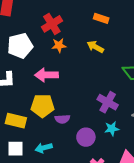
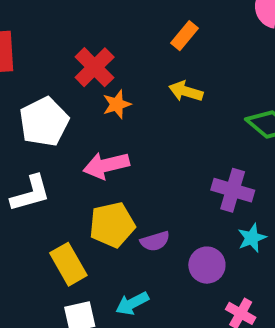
orange rectangle: (101, 18) -> (184, 36), turned -56
yellow rectangle: (16, 121) -> (68, 264), turned 60

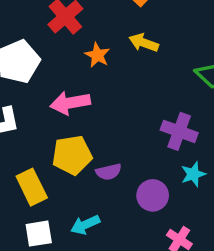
orange star: (117, 104) -> (97, 55), moved, turned -30

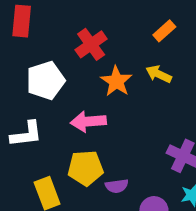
orange star: (97, 55) -> (116, 81), size x1.4

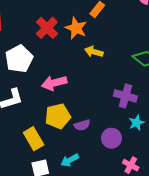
yellow arrow: (159, 74) -> (94, 52), moved
orange star: (116, 81) -> (76, 28), moved

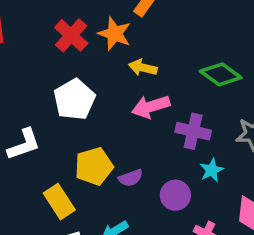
white pentagon: (19, 59) -> (74, 100), moved
pink arrow: (54, 83) -> (151, 107), moved

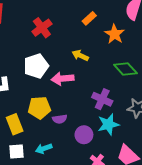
orange star: (115, 34) -> (115, 34), moved
pink arrow: (151, 107) -> (63, 79), moved
cyan star: (212, 170) -> (108, 124), size x1.5

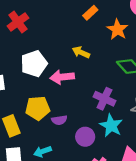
red cross: (42, 28) -> (18, 22), moved
cyan star: (108, 124) -> (111, 126), turned -30

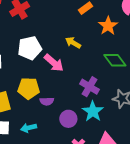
pink arrow: (62, 77) -> (54, 63), turned -140

